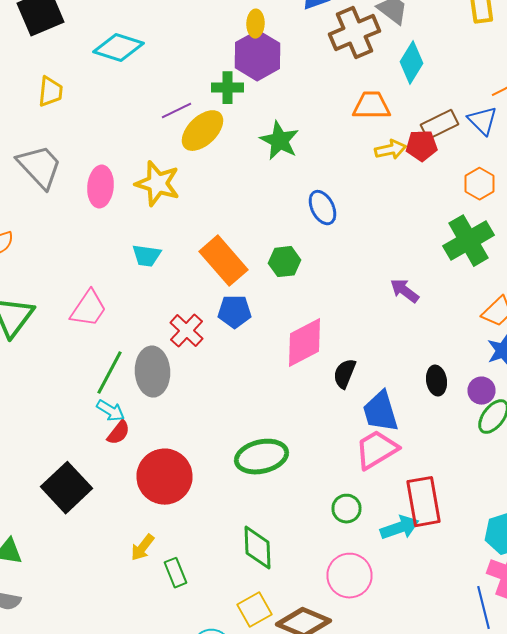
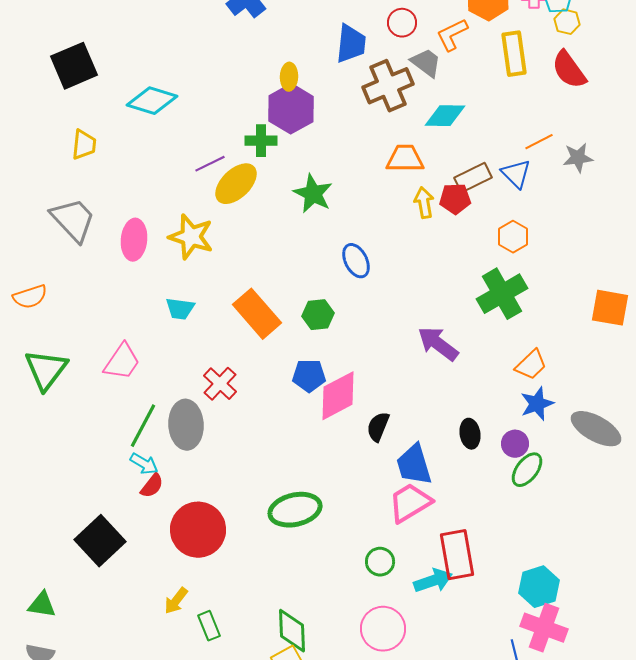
cyan diamond: (412, 63) -> (445, 116), turned 60
yellow arrow: (390, 150) -> (424, 203), turned -88
purple arrow: (404, 291) -> (438, 344), size x1.4
blue pentagon: (234, 312) -> (309, 376), moved
green diamond: (258, 548) -> (292, 631), moved

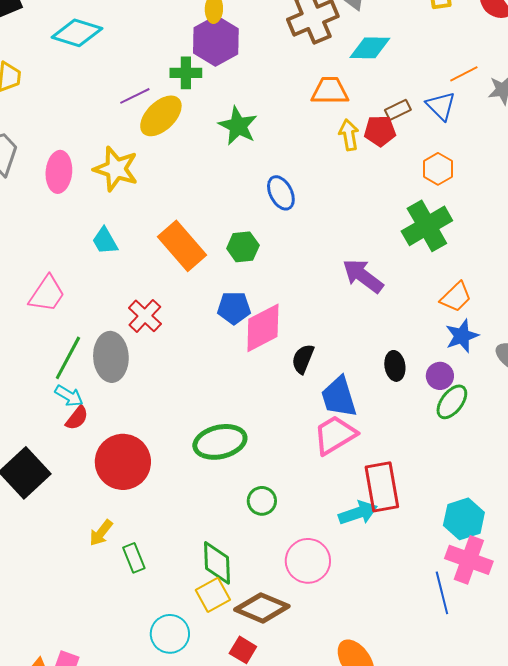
brown rectangle: (473, 178) -> (398, 110), size x0.7
cyan trapezoid: (180, 309) -> (105, 241), turned 52
green circle: (380, 562) -> (262, 501), moved

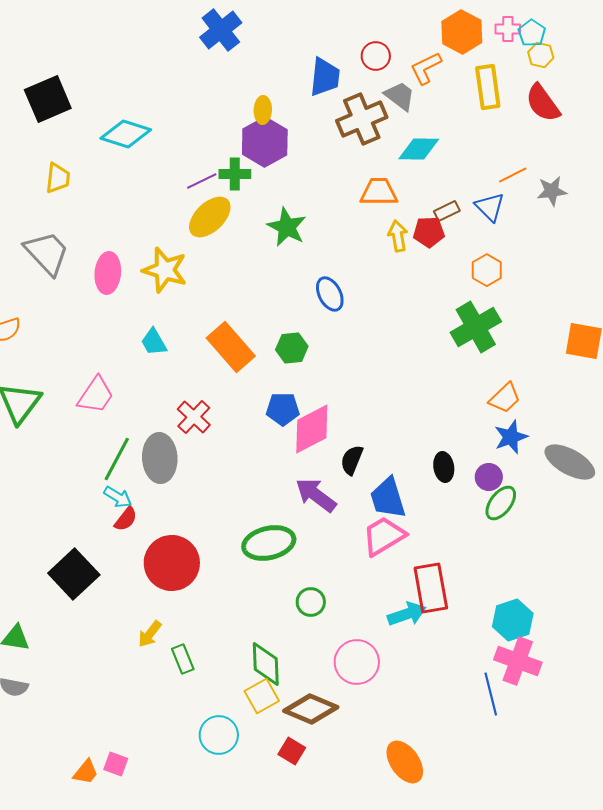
purple line: (135, 96) -> (202, 181), moved
purple arrow: (363, 276) -> (316, 495), moved

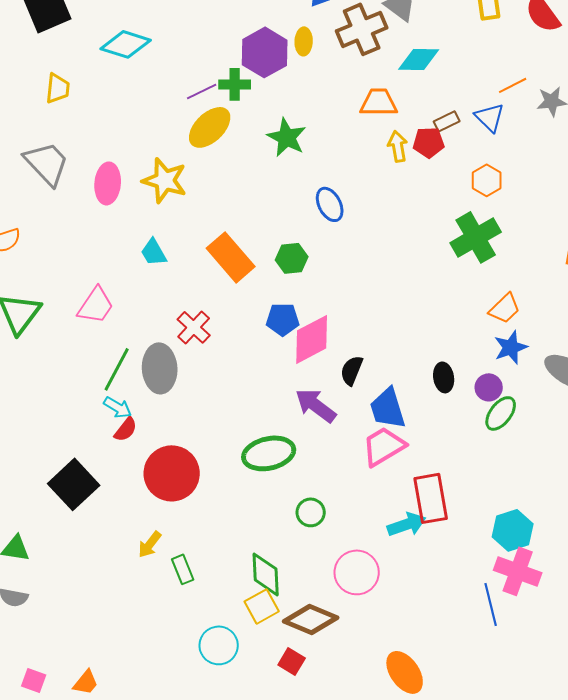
yellow ellipse: (263, 110) -> (304, 41), moved
pink square: (116, 764) -> (34, 680), moved

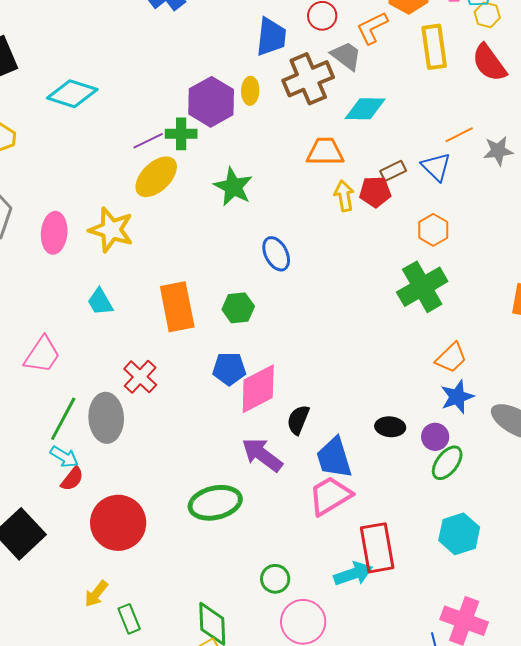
orange rectangle: (231, 257) -> (177, 307), turned 30
black ellipse: (444, 377) -> (390, 427), turned -76
green circle: (311, 512) -> (275, 579), moved
cyan hexagon: (513, 530) -> (459, 534), moved

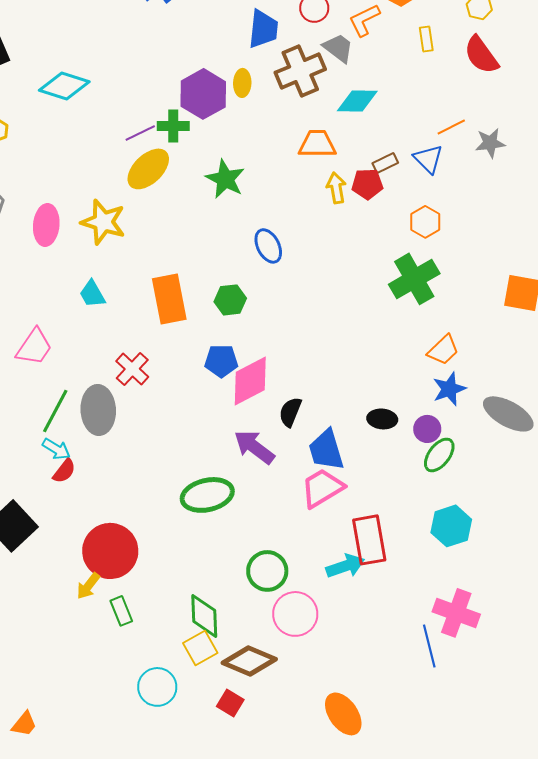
yellow rectangle: (434, 47) -> (426, 39), size x0.6
red circle: (118, 523) -> (110, 551), moved
green circle: (275, 579) -> (267, 571), size x1.4

